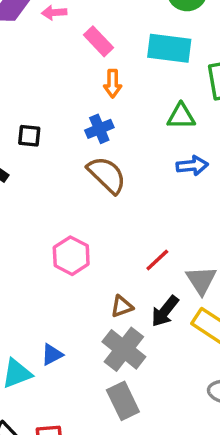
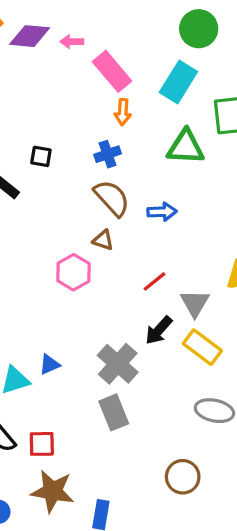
pink rectangle: (98, 41) -> (112, 71), size x1.4
cyan rectangle: (169, 48) -> (178, 82), turned -69
green triangle: (181, 116) -> (186, 147), size x1.4
blue arrow: (192, 166) -> (162, 212), moved
brown triangle: (122, 306) -> (103, 240), moved, turned 35

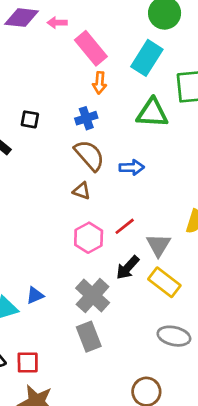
pink hexagon: (73, 272) -> (89, 238), moved

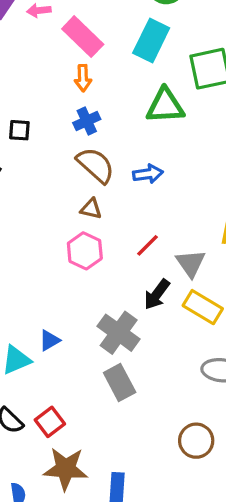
orange arrow: (100, 83) -> (83, 78), moved
pink hexagon: (89, 238) -> (85, 251), moved
red square: (28, 362) -> (50, 422), turned -30

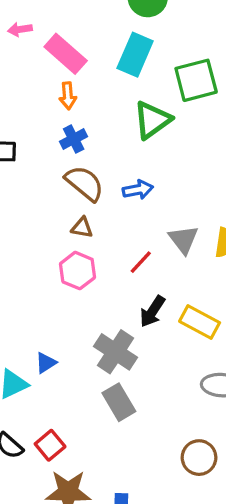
green triangle: (165, 106) -> (152, 120), turned -30
gray triangle: (191, 263) -> (183, 239), moved

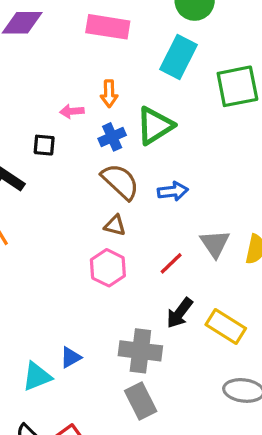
pink arrow: (20, 29) -> (72, 111), moved
pink rectangle: (66, 54) -> (108, 27), moved, turned -36
green triangle: (152, 120) -> (155, 126), moved
gray cross: (115, 352) -> (140, 351), turned -30

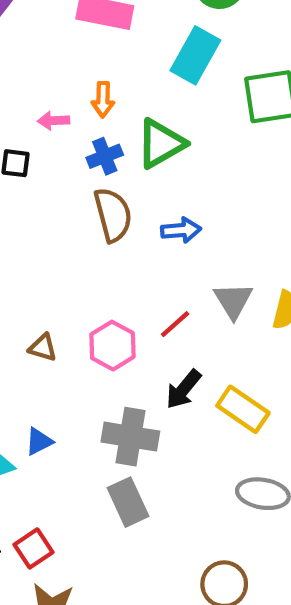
brown semicircle: (120, 182) -> (113, 215), turned 30
brown triangle: (115, 225) -> (43, 348), moved
pink hexagon: (108, 268) -> (112, 346), moved

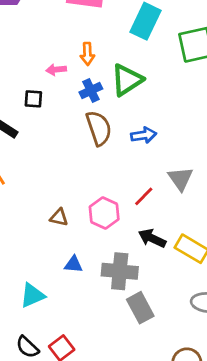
black arrow: (184, 389) -> (152, 238), turned 80
blue triangle: (39, 441) -> (73, 264), moved, turned 36
gray rectangle: (128, 502) -> (140, 308), moved

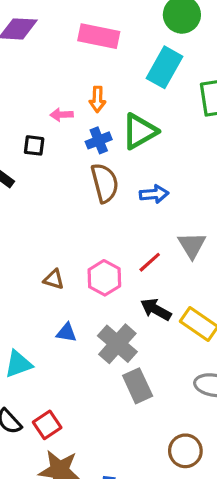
gray cross: (120, 271) -> (117, 344), turned 32

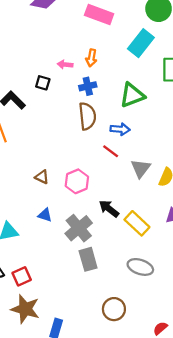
green triangle: (140, 131) -> (132, 95), moved
red line: (150, 262) -> (111, 151), moved, turned 70

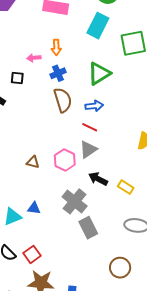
gray triangle: (141, 168) -> (88, 149), moved, turned 30
blue triangle: (45, 215) -> (34, 208), moved
yellow rectangle: (137, 223) -> (126, 187), size x0.7

